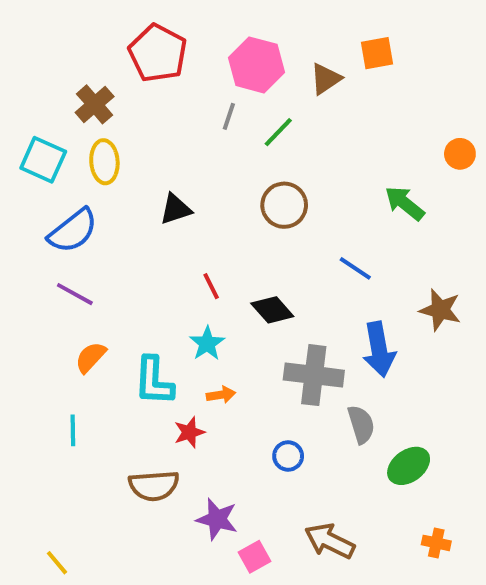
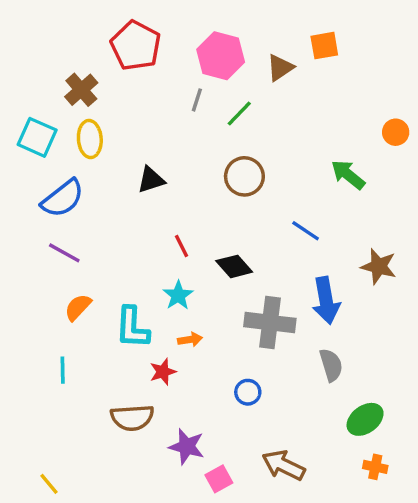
gray semicircle: (361, 424) -> (331, 365), moved
green ellipse: (409, 466) -> (365, 419), moved

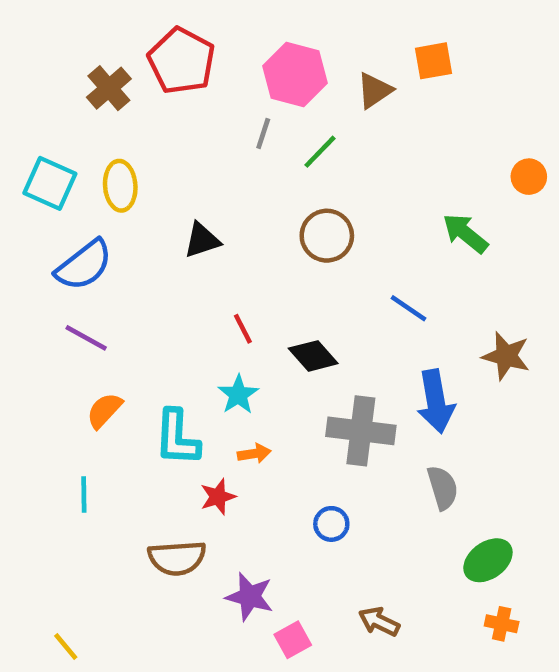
brown cross: (81, 90) -> (109, 88), moved
brown arrow: (283, 465) -> (379, 622), size x0.7

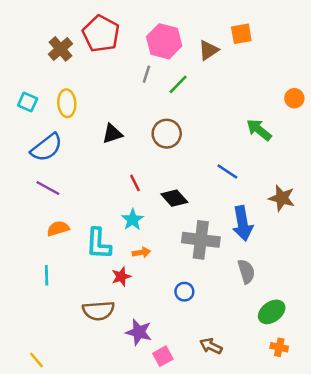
cyan square: (50, 183) -> (28, 102), size x0.7
brown circle: (327, 236) -> (167, 134), moved
orange semicircle: (104, 410) -> (58, 228), turned 30

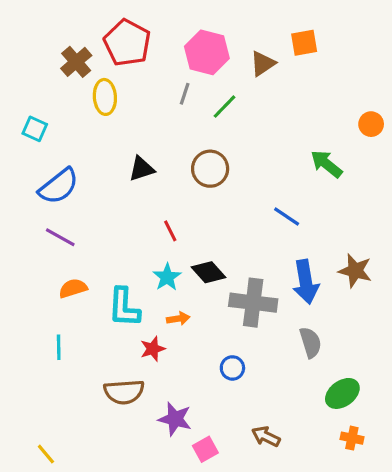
yellow ellipse: (67, 103) -> (105, 97), moved
black diamond: (174, 198) -> (208, 272), moved
brown star: (282, 198) -> (355, 271), moved

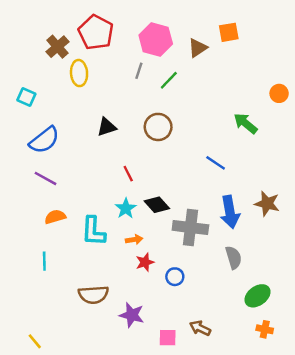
red star: (153, 349) -> (145, 262), moved
pink square: (205, 449) -> (168, 338), moved, turned 30

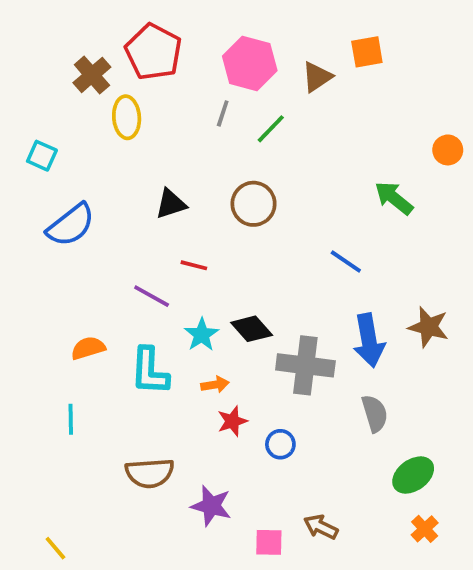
red line: (128, 174) -> (194, 265), moved, turned -49
purple line: (46, 178) -> (152, 296), moved
orange cross: (265, 329) -> (425, 529), turned 35

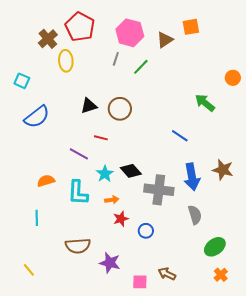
brown circle: (254, 204) -> (120, 109), moved
yellow line: (55, 548) -> (29, 270), moved

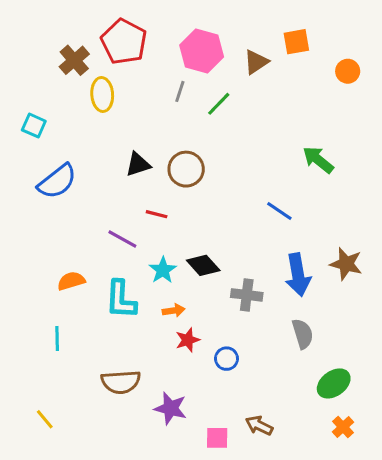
orange circle: (233, 78) -> (348, 71), moved
gray cross: (159, 190) -> (247, 295), size x0.7

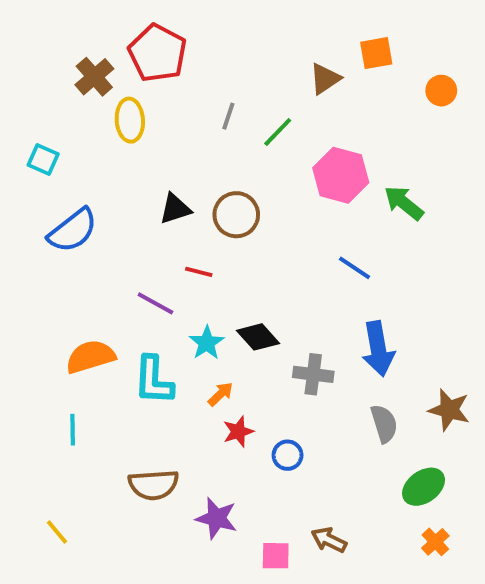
pink hexagon: (202, 51) -> (341, 175), moved
brown star: (346, 264) -> (449, 410), moved
orange semicircle: (71, 281) -> (90, 357), size x1.4
orange arrow: (174, 310) -> (221, 394), turned -35

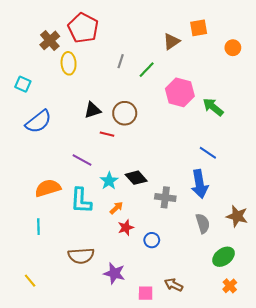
blue line: (355, 268) -> (208, 153), moved
red line: (199, 272) -> (107, 134), moved

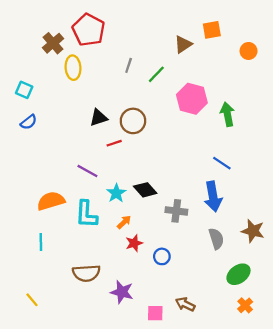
green arrow: (213, 107) -> (227, 114), turned 40
blue semicircle: (38, 122) -> (29, 122), moved, size x0.6
red line: (107, 134) -> (114, 143), turned -32

